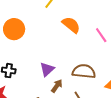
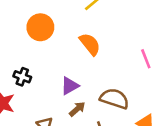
orange semicircle: (71, 25) -> (90, 44), moved

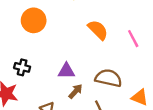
orange semicircle: (90, 44) -> (98, 30), moved
purple triangle: (70, 86) -> (66, 71), turned 36

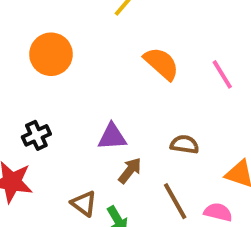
black cross: (22, 67) -> (36, 135), turned -35
brown semicircle: (108, 78) -> (185, 144), size x0.6

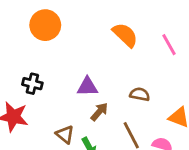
black cross: (36, 135) -> (32, 84), turned 36

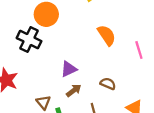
black cross: (32, 84) -> (29, 40), moved, size x1.5
purple triangle: (87, 87) -> (69, 69), turned -36

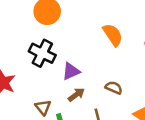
black cross: (29, 40) -> (42, 53), moved

